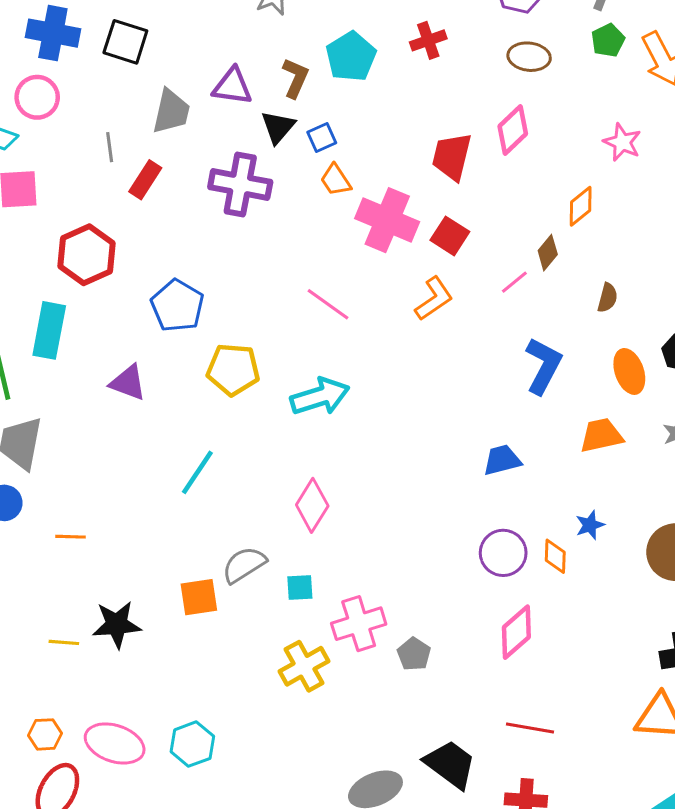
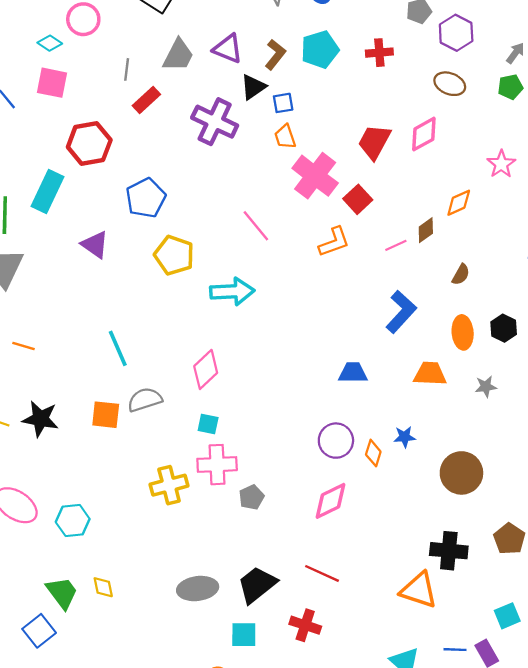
cyan line: (197, 472) -> (118, 348), moved, turned -72
cyan square: (300, 588) -> (208, 424), moved
black trapezoid: (450, 764) -> (257, 585), turned -90

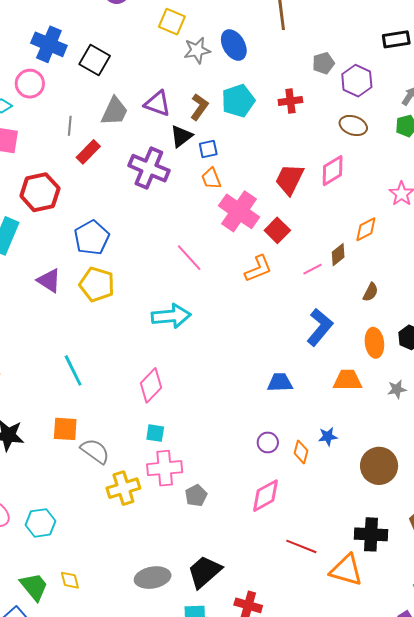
yellow pentagon: (174, 255) -> (97, 284), moved
gray semicircle: (145, 400) -> (95, 451), moved, turned 56
purple circle: (336, 441) -> (268, 442), size x0.7
red line: (322, 573) -> (301, 546), moved

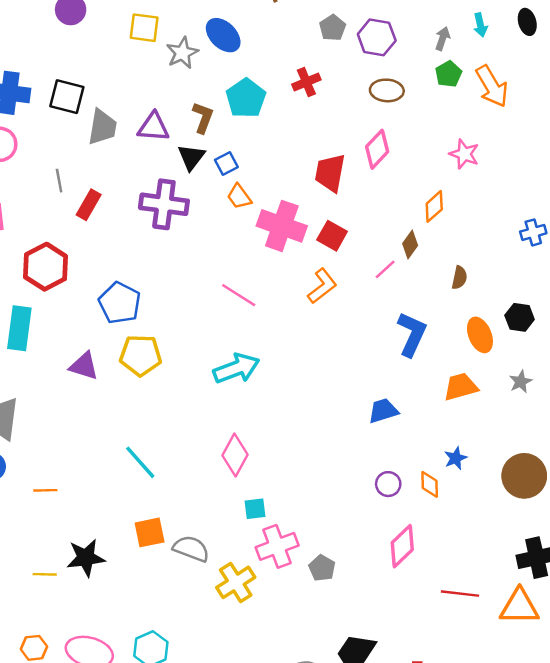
gray trapezoid: (114, 111) -> (102, 127), moved

